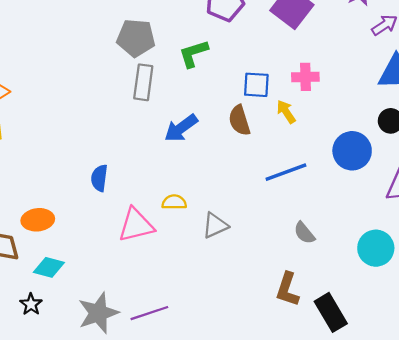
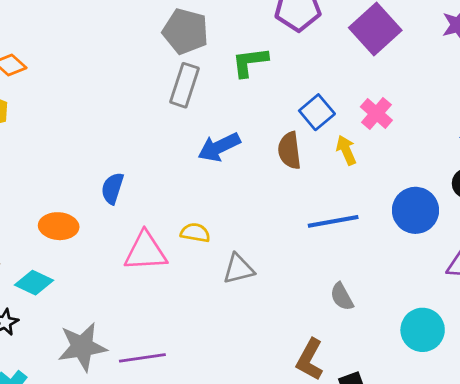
pink cross: (305, 77) -> (376, 114), turned 32
blue square: (256, 85) -> (317, 112), turned 36
orange ellipse: (38, 220) -> (59, 226), moved

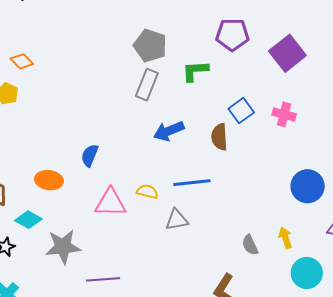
pink cross: (376, 114) -> (284, 114), turned -30
yellow arrow: (346, 150) -> (285, 238), moved
blue line: (333, 221) -> (192, 183), moved
gray star: (82, 347) -> (63, 247), moved

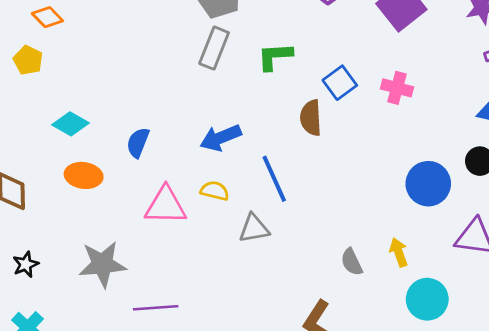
green L-shape: (195, 71) -> (275, 56), moved
blue arrow: (169, 131) -> (221, 138), moved
blue line: (192, 183) -> (274, 179), turned 72
cyan diamond: (28, 220) -> (70, 124), moved

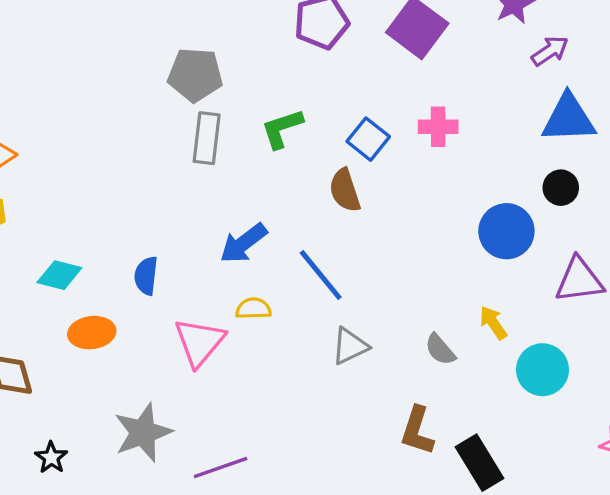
pink triangle: (166, 206) -> (200, 342), turned -36
gray triangle: (254, 228) -> (350, 346), moved

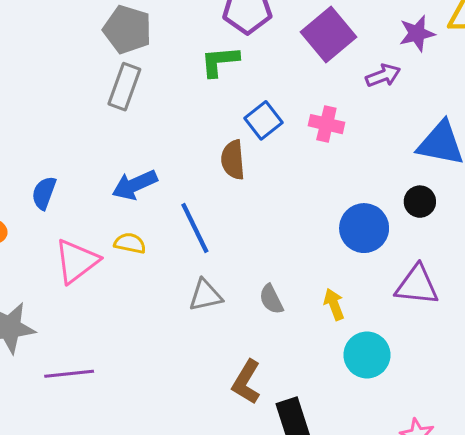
purple arrow: (550, 51) -> (383, 76), moved
green L-shape: (282, 128) -> (220, 61), moved
gray semicircle: (440, 350) -> (271, 299), moved

